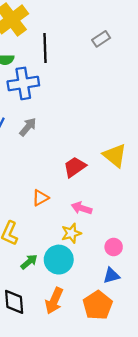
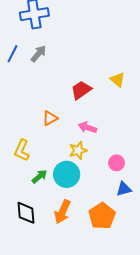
yellow triangle: (115, 156) -> (118, 80), size x0.7
blue triangle: (111, 276) -> (124, 189), moved

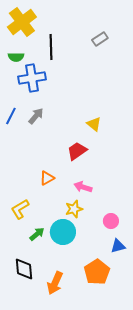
yellow triangle: (118, 80) -> (94, 124), moved
yellow L-shape: (22, 150) -> (20, 209), turned 35
orange arrow: (62, 212) -> (55, 283), moved

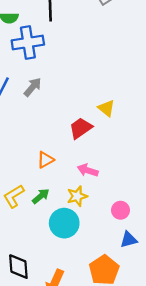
yellow triangle: (94, 124) -> (106, 108), moved
green arrow: (37, 234) -> (41, 196), moved

